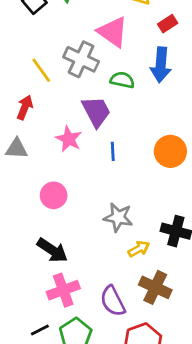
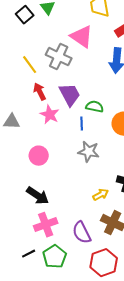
green semicircle: (122, 80) -> (95, 107), moved
red arrow: (25, 107) -> (40, 92), moved, turned -48
gray star: (118, 217) -> (89, 152), moved

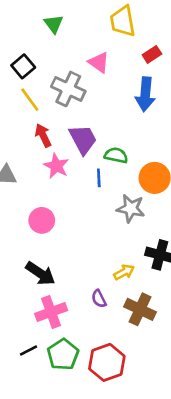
black square: (25, 15) -> (23, 66), moved
pink triangle: (82, 37) -> (99, 62), size x0.7
gray star: (89, 152) -> (131, 208), moved
purple semicircle: (82, 233) -> (99, 299), moved, size x0.6
red hexagon: (104, 263) -> (107, 362), moved

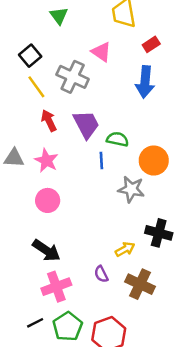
pink star: (56, 166) -> (46, 161), moved

